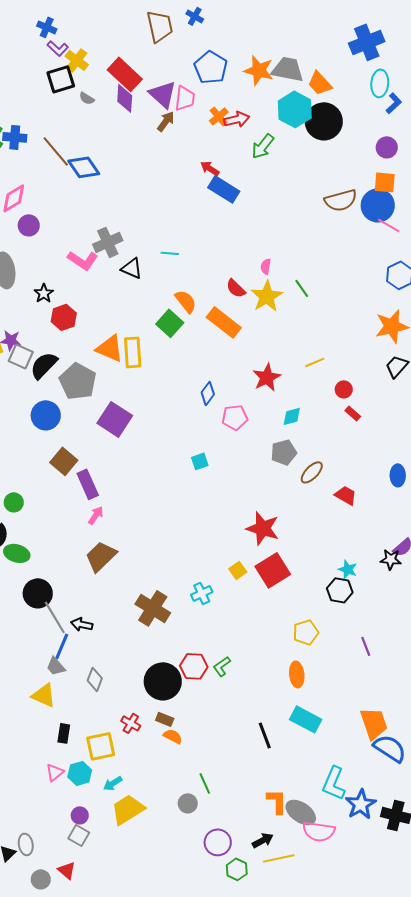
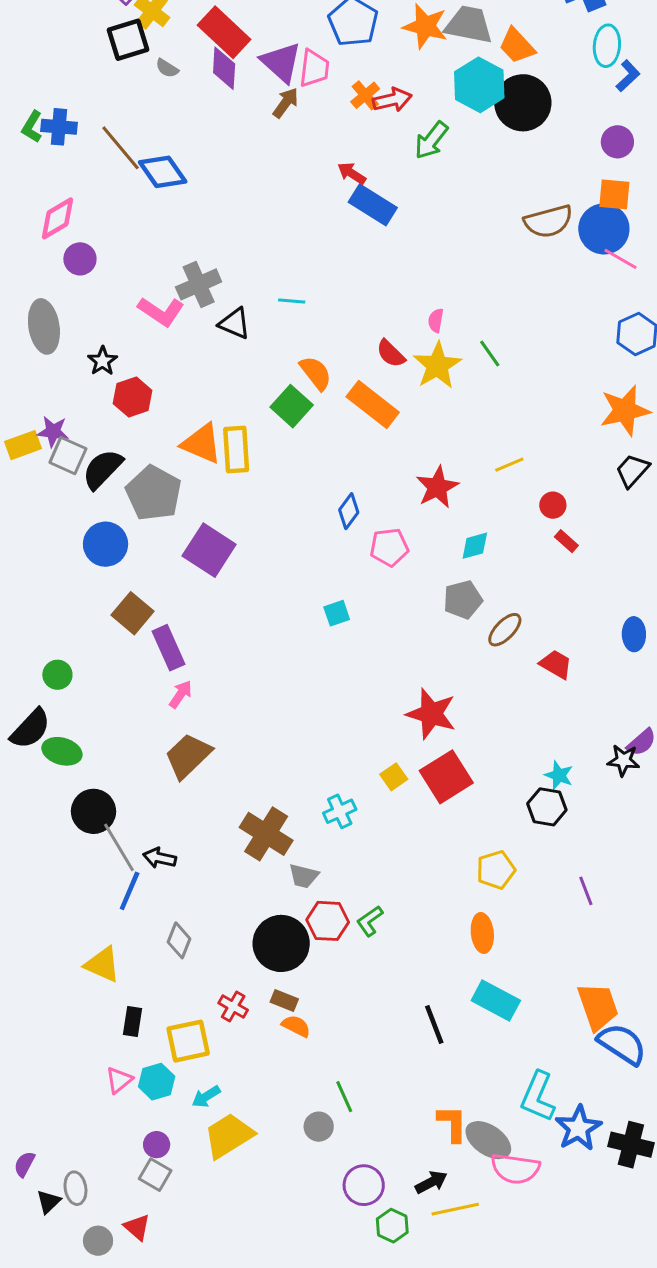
gray trapezoid: (56, 666) -> (304, 876), moved, turned -35

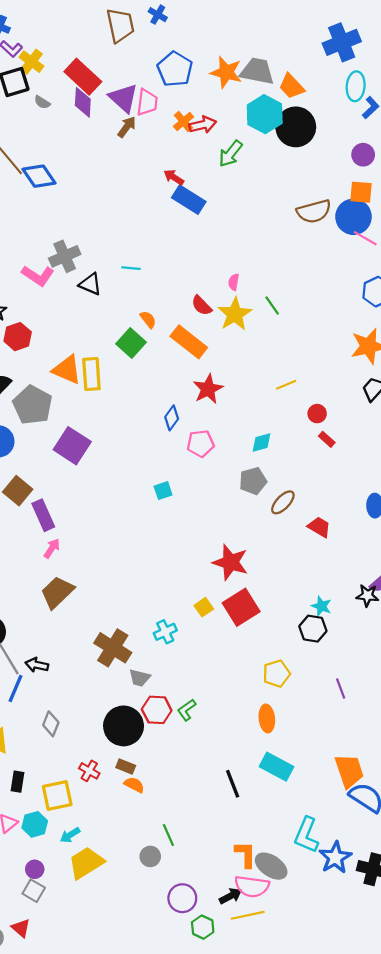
orange semicircle: (316, 373) -> (148, 319), size x0.7
red star: (437, 487) -> (208, 389), moved
pink semicircle: (515, 1169) -> (252, 886), moved

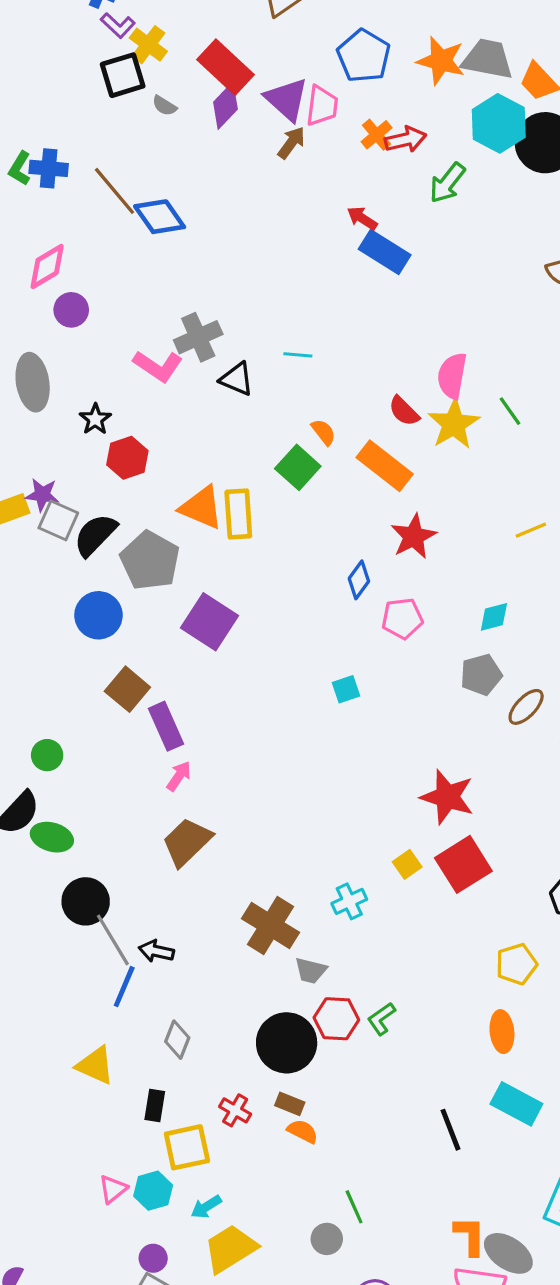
purple diamond: (83, 102) -> (225, 106), turned 40
pink semicircle: (234, 282) -> (452, 376), size x1.8
black rectangle: (18, 782) -> (155, 1106), moved

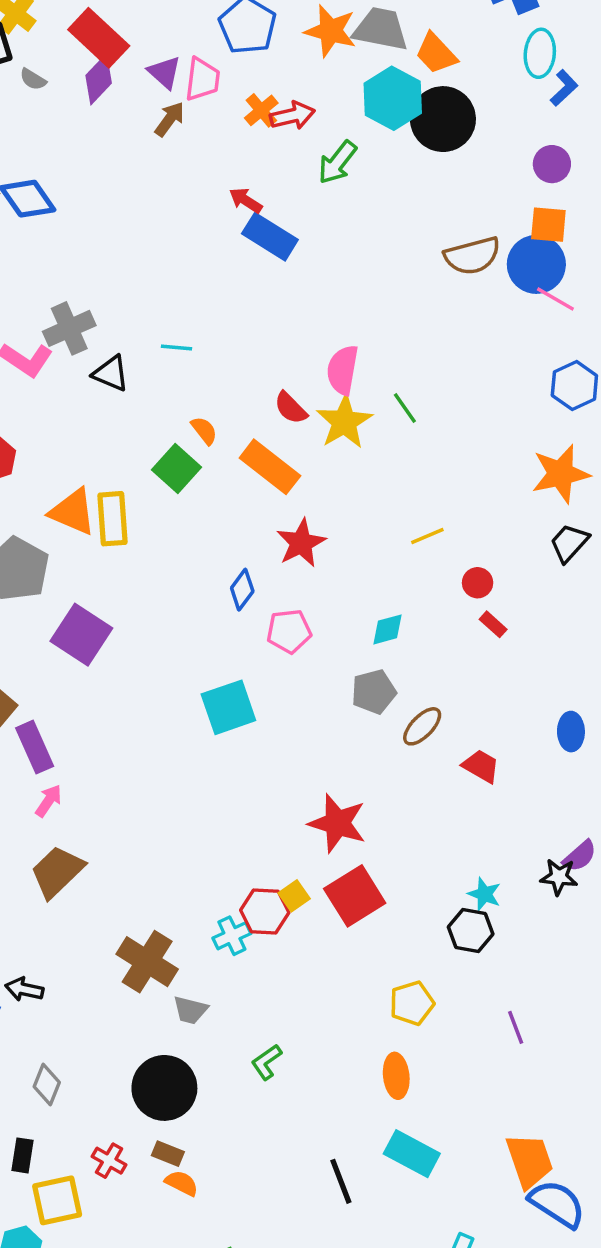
purple triangle: (287, 99) -> (164, 72), size x0.7
cyan square: (346, 689) -> (228, 707), size x1.8
red hexagon: (336, 1019) -> (265, 911), moved

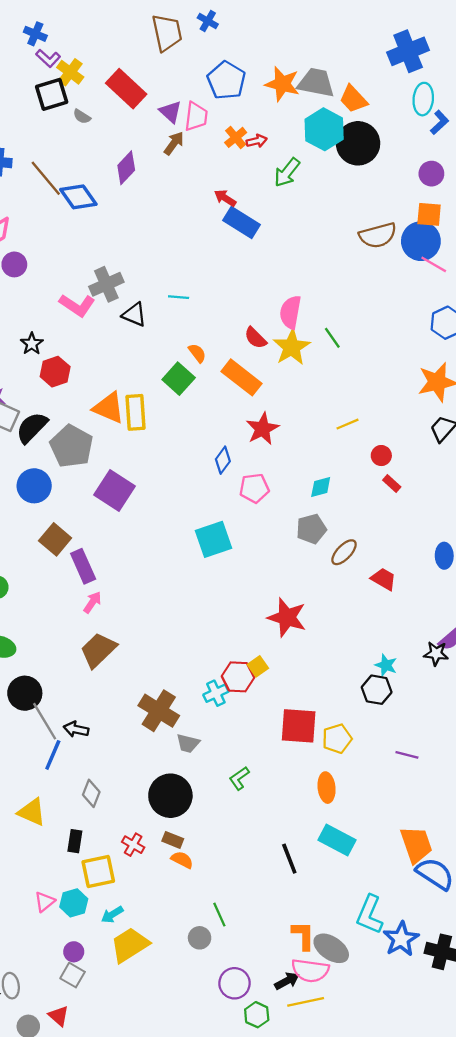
purple diamond: (99, 79) -> (126, 168), moved
red arrow: (292, 116) -> (257, 141), size x0.7
red square: (355, 896) -> (299, 726), moved, turned 36
purple line: (516, 1027) -> (407, 755), turned -55

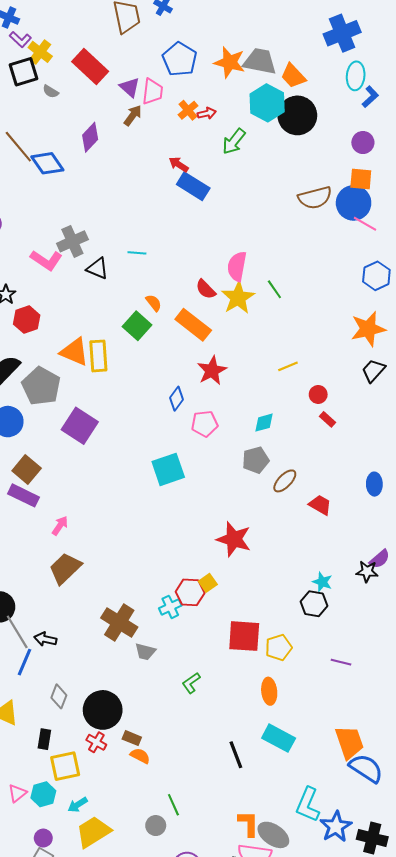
purple rectangle: (83, 566) -> (23, 495), moved, turned -40
black circle: (170, 796) -> (103, 710), moved

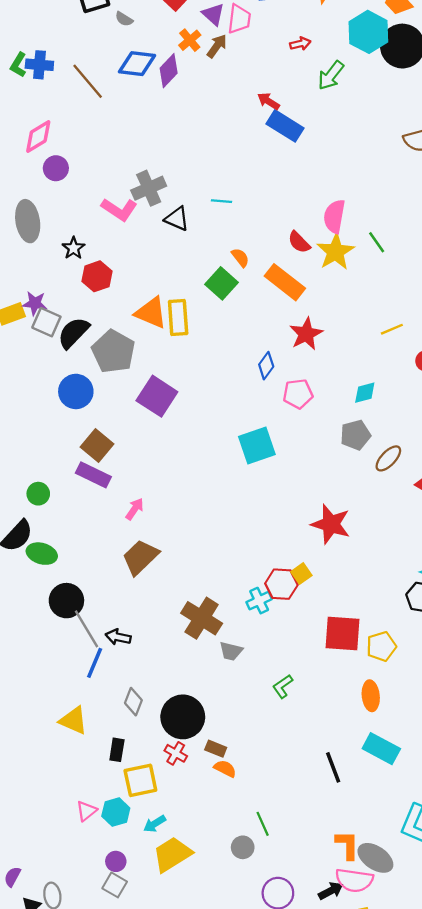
orange cross: (188, 110) -> (190, 40), moved
blue diamond: (47, 163) -> (137, 64), moved, turned -48

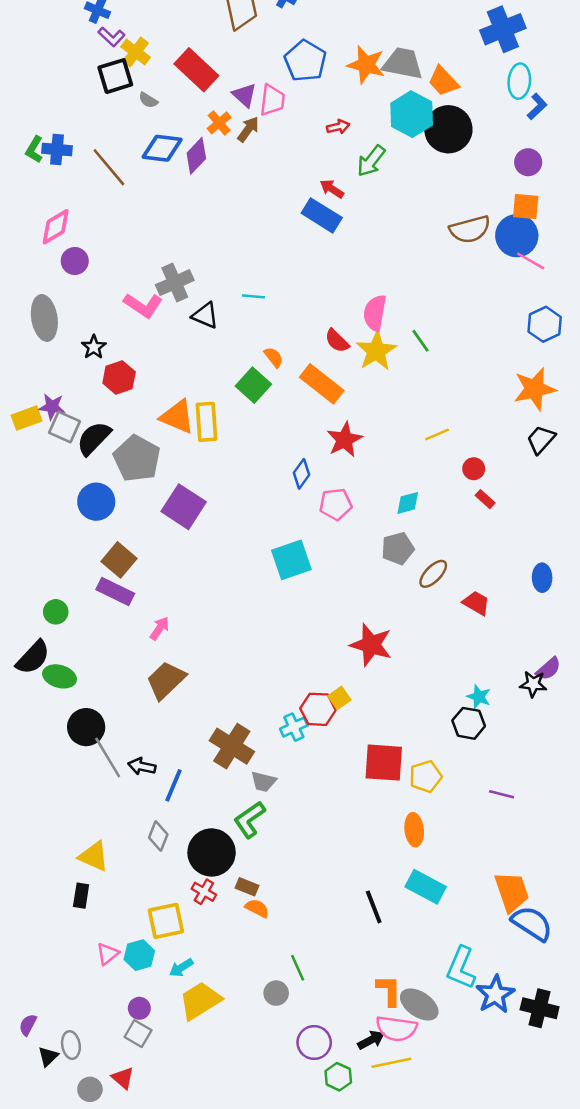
red arrow: (269, 101) -> (332, 189), moved
blue line: (95, 663) -> (174, 785), moved
green L-shape: (283, 686) -> (250, 820), moved, size x1.4
black rectangle: (117, 750) -> (81, 896), moved

